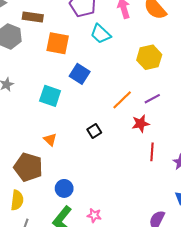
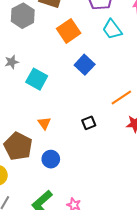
orange square: (58, 43) -> (69, 31), turned 35
cyan square: (50, 96) -> (37, 79), moved
blue circle: (64, 188) -> (51, 159), moved

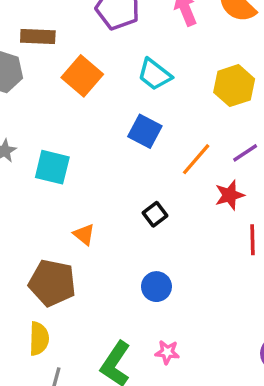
cyan trapezoid: (112, 29) -> (155, 74), moved
blue square: (85, 65) -> (145, 131), moved
blue circle: (51, 159) -> (156, 287), moved

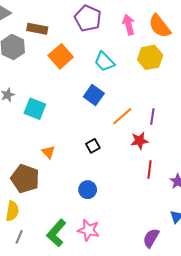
yellow hexagon: (234, 86) -> (150, 57), moved
purple line: (245, 153) -> (152, 117), turned -56
pink star: (167, 352) -> (89, 230), size x1.5

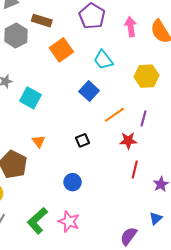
yellow hexagon: (150, 57) -> (146, 76), moved

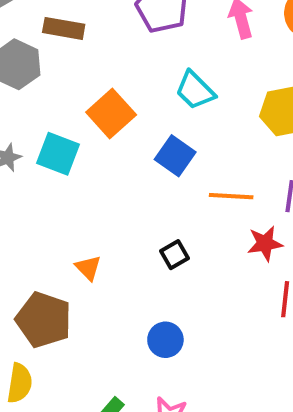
orange square: (61, 50) -> (111, 114), moved
cyan square: (30, 98) -> (58, 154), moved
orange line: (114, 115) -> (231, 196), turned 45

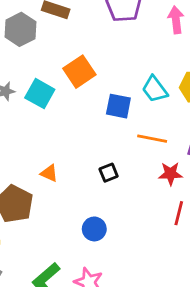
cyan trapezoid: (195, 90) -> (155, 89), moved
blue square: (175, 156) -> (118, 106), turned -32
orange triangle: (88, 268) -> (49, 173), turned -30

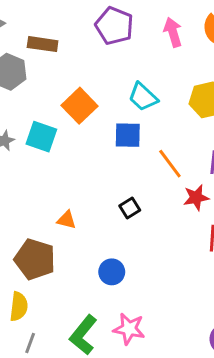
cyan trapezoid: (155, 89) -> (143, 97), moved
orange line: (152, 139) -> (170, 164), turned 52
blue circle: (94, 229) -> (112, 272), moved

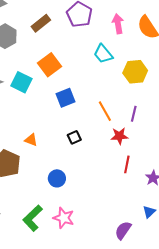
brown rectangle: (43, 44) -> (41, 23), moved, turned -54
cyan trapezoid: (143, 97) -> (103, 54), moved
blue square: (128, 135) -> (66, 98), moved, turned -30

